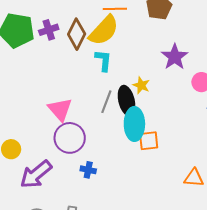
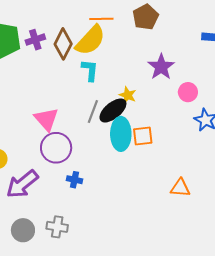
black ellipse: (126, 101) -> (113, 110), turned 64
orange square: (149, 141) -> (143, 136), moved

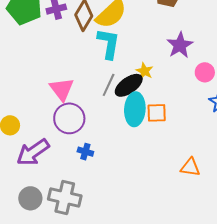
cyan L-shape: (90, 70) -> (109, 44), size x1.4
gray cross: (57, 227) -> (65, 197), size x1.5

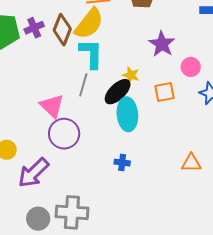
gray line: (109, 85) -> (83, 85), moved
orange square: (157, 113) -> (165, 92), moved
blue cross: (85, 152) -> (122, 163), moved

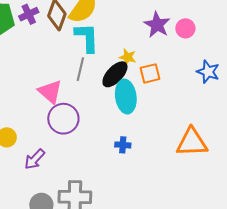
pink circle: (191, 67) -> (185, 28), moved
orange square: (165, 92) -> (150, 73), moved
orange triangle: (191, 163) -> (192, 142), size x1.6
purple arrow: (33, 173) -> (35, 159), size x0.7

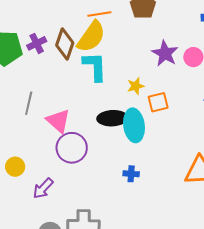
yellow star: (128, 57) -> (136, 86), turned -30
gray line: (80, 69) -> (29, 103), moved
black ellipse: (115, 74) -> (112, 118), moved, turned 44

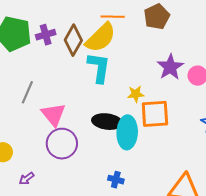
orange square: (158, 102) -> (155, 114), size x1.4
purple arrow: (43, 188) -> (27, 178), size x0.7

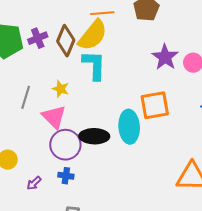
yellow star: (136, 94) -> (61, 89), moved, turned 30
black ellipse: (107, 122) -> (94, 136), moved
blue cross: (116, 180) -> (66, 176), moved

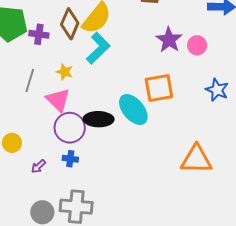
purple cross: (38, 38) -> (39, 34), moved, turned 30
cyan L-shape: (94, 65) -> (98, 48), turned 44
cyan ellipse: (129, 127) -> (133, 109), turned -36

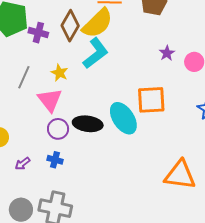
purple star: (169, 40) -> (167, 53), size x0.6
purple circle: (70, 128) -> (58, 129), size x0.7

